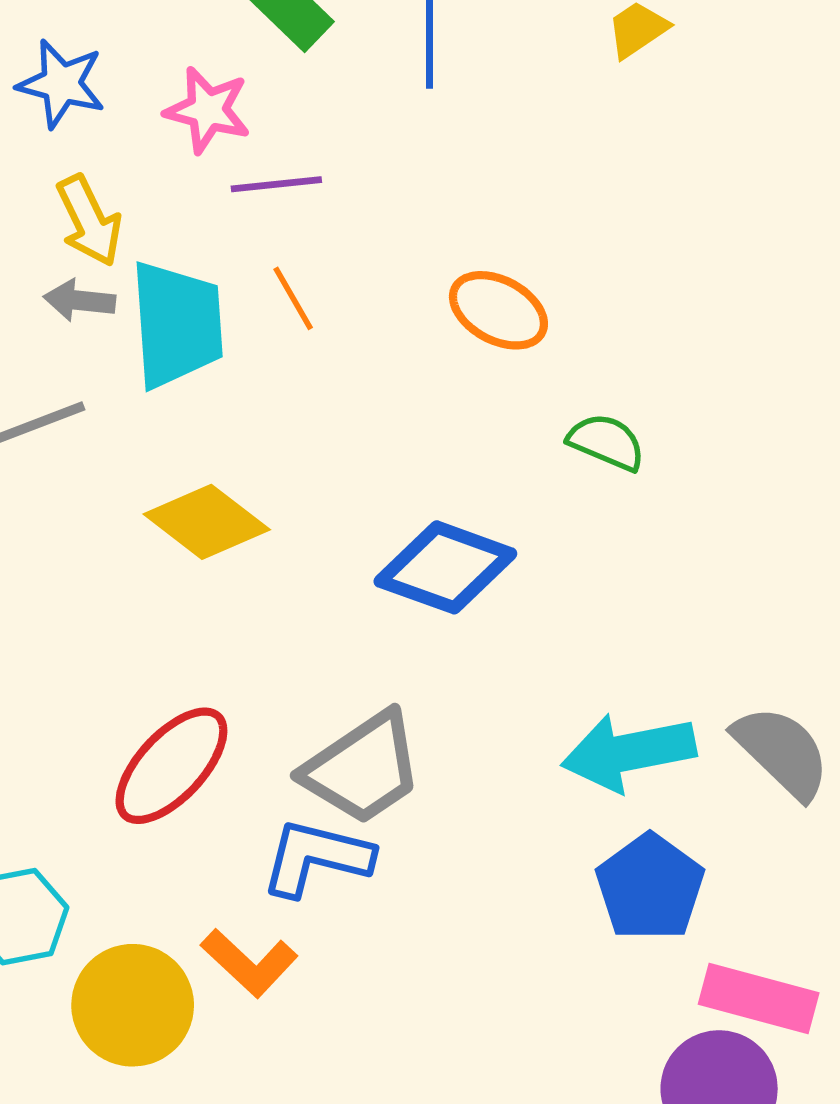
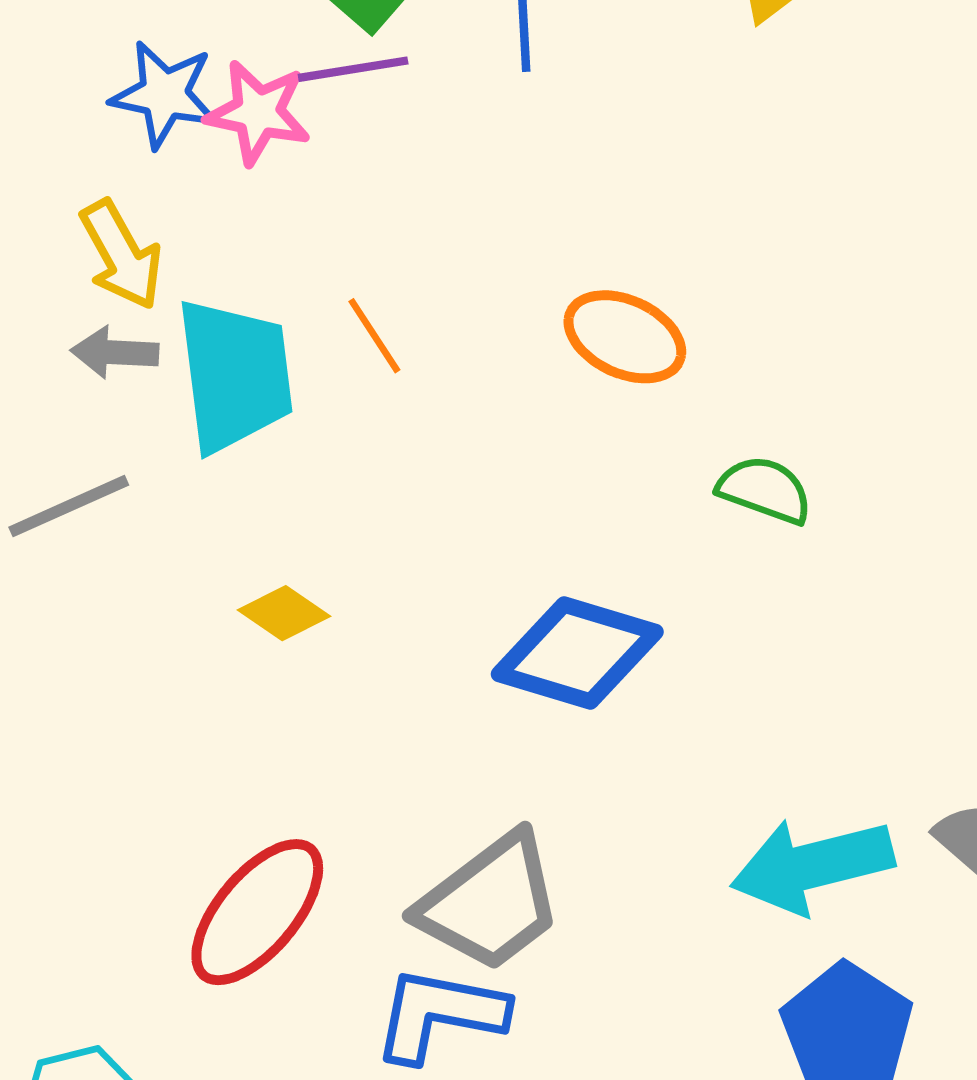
blue star: (61, 84) -> (164, 94), moved
purple line: (276, 184) -> (353, 69), moved
yellow diamond: (207, 522) -> (284, 613), size x0.6

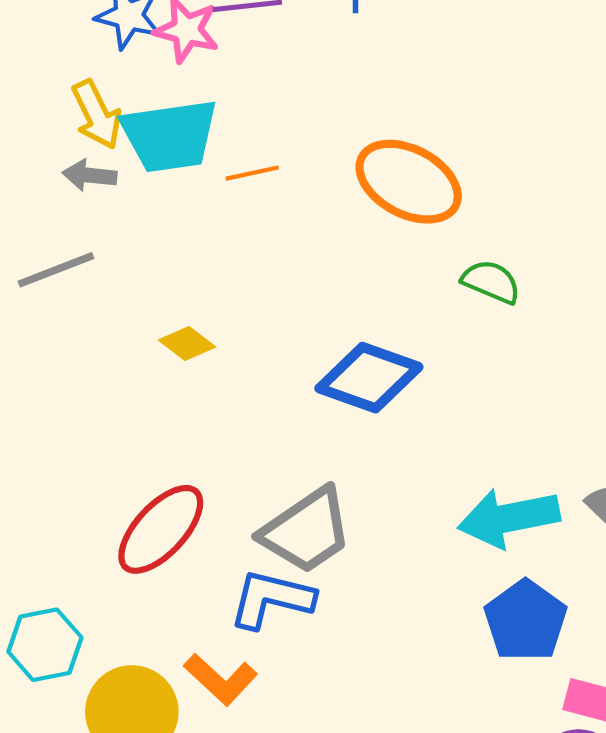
orange line: (374, 336) -> (252, 173), turned -72
orange ellipse: (625, 337) -> (409, 182), size x1.4
cyan trapezoid: (235, 375) -> (170, 136), moved, turned 86

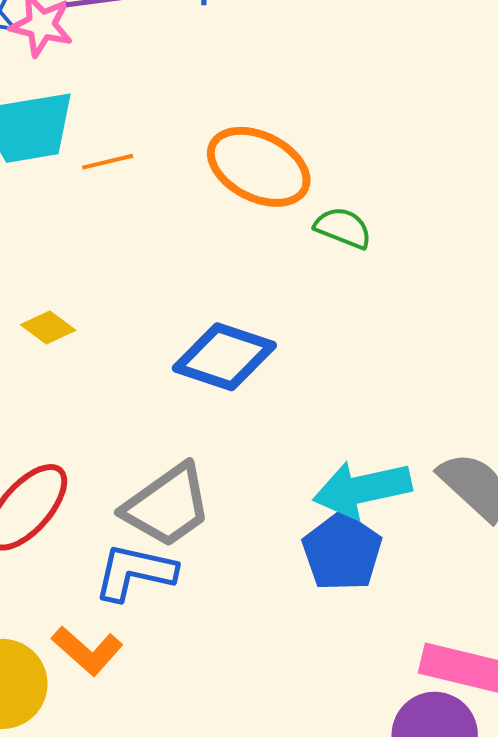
green semicircle: (491, 282) -> (343, 228), moved
blue pentagon: (525, 621) -> (342, 552), moved

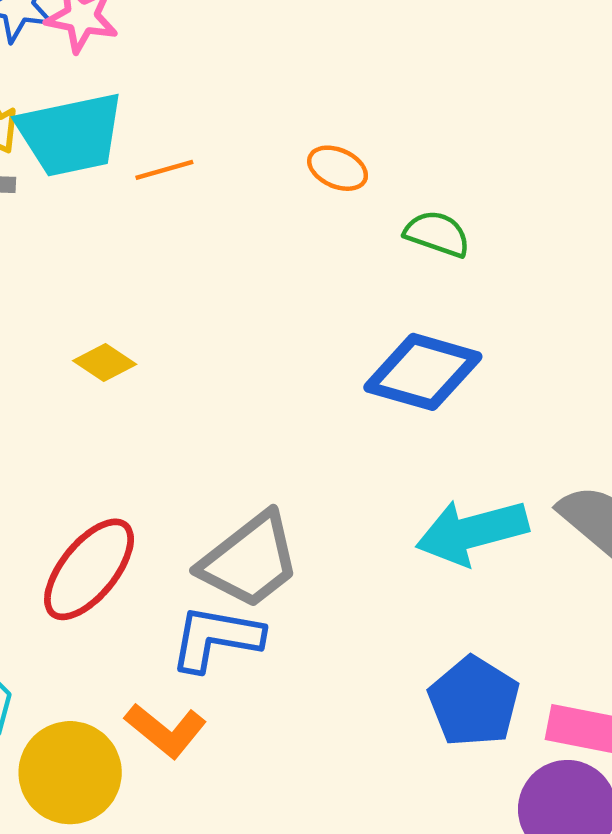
orange ellipse: (259, 167) -> (338, 168), size x0.5
blue diamond: (224, 357) -> (423, 372), moved
blue pentagon: (342, 552) -> (474, 702), moved

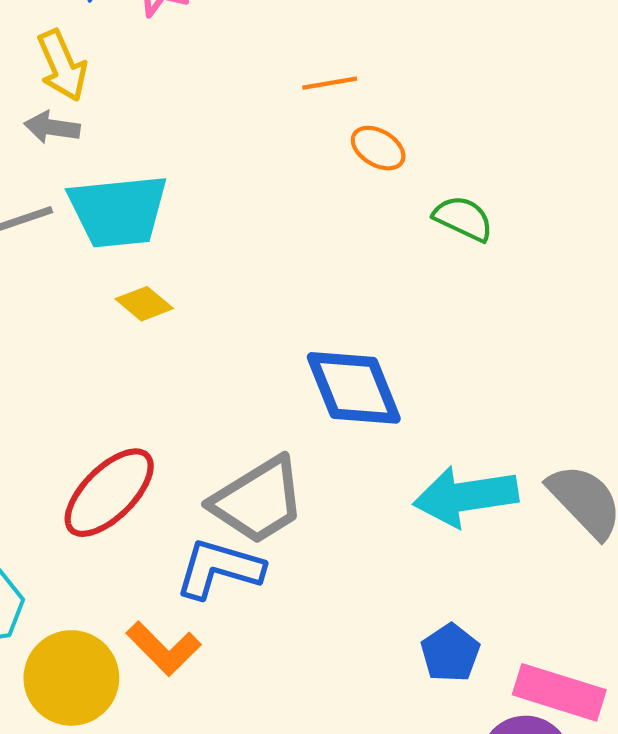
cyan trapezoid: (71, 134) -> (118, 211), moved
orange line: (164, 170) -> (330, 83), moved
blue diamond: (423, 372) -> (354, 388), moved, turned 46
blue pentagon: (474, 702) -> (450, 653), size x0.7

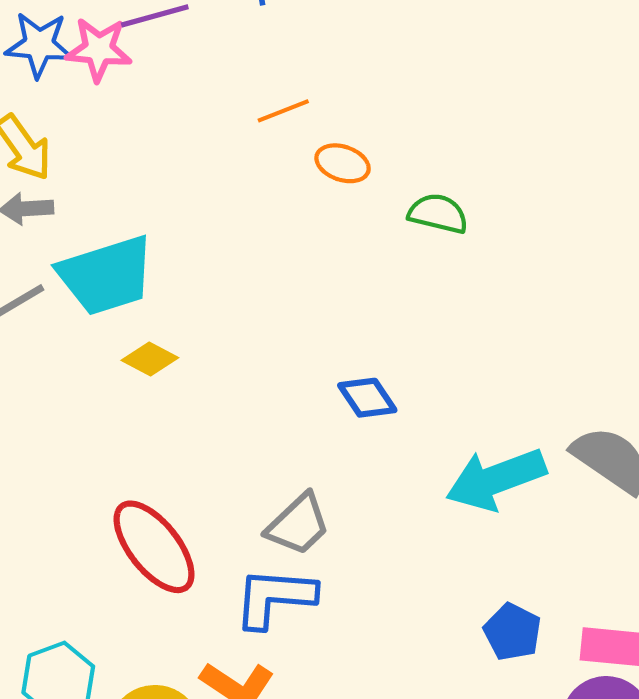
blue diamond: (354, 388) -> (367, 398), size x0.6
red ellipse: (109, 493) -> (154, 547), turned -72
gray trapezoid: (258, 500) -> (298, 524), size x0.7

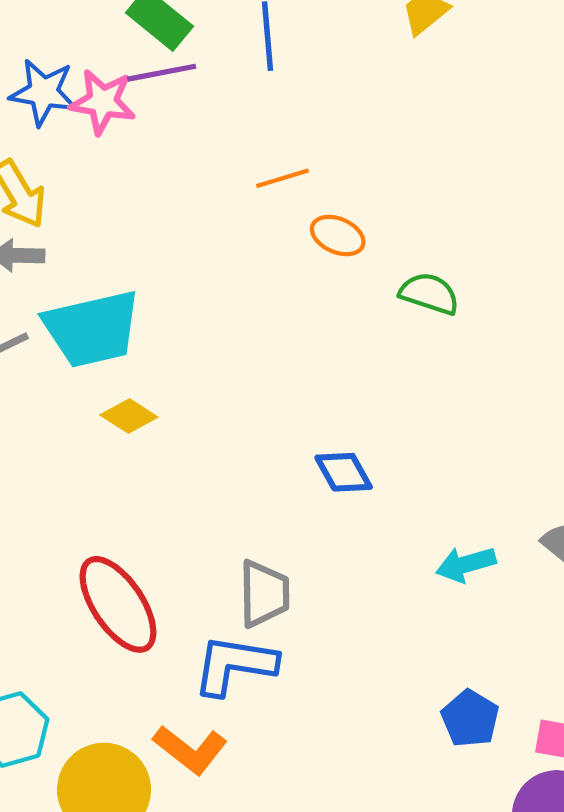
cyan arrow: (496, 479) -> (466, 564), size x0.6
gray trapezoid: (298, 524) -> (264, 594), turned -52

